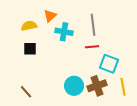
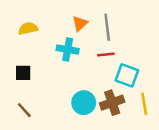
orange triangle: (50, 16) -> (80, 24), moved
cyan cross: (64, 32) -> (68, 49), moved
black square: (30, 49) -> (23, 73), moved

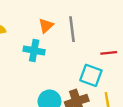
red line: (106, 54) -> (109, 53), moved

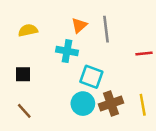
cyan square: (91, 75) -> (91, 77), moved

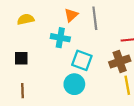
brown cross: (111, 104) -> (120, 61), moved
brown line: (24, 111) -> (22, 91), turned 40

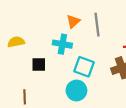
yellow semicircle: (26, 19) -> (16, 42), moved
black square: (21, 58) -> (39, 65), moved

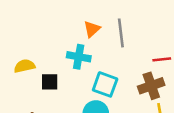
yellow semicircle: (16, 42) -> (25, 66), moved

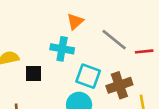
gray line: (121, 33) -> (114, 40), moved, turned -44
brown cross: (151, 86) -> (119, 85), moved

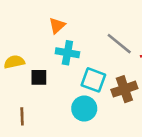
orange triangle: (75, 21) -> (57, 26), moved

